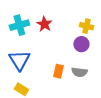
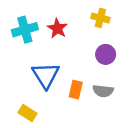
yellow cross: (86, 26) -> (100, 18), moved
blue triangle: (19, 60) -> (46, 75), moved

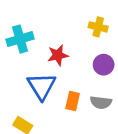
red star: (57, 28) -> (58, 55), moved, turned 30

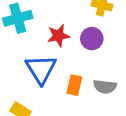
purple circle: (104, 65) -> (92, 39), moved

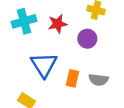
red star: (58, 36) -> (58, 24), moved

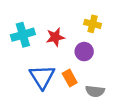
orange rectangle: (72, 78) -> (70, 78), moved, turned -42

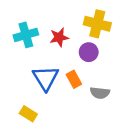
yellow cross: (93, 24) -> (97, 24), size x1.5

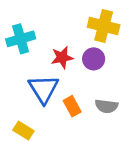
red star: (59, 37) -> (62, 57), moved
orange rectangle: (74, 79) -> (72, 106), moved

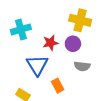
orange rectangle: (72, 106) -> (58, 86), moved
gray semicircle: (106, 106) -> (82, 66), moved

